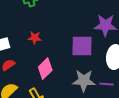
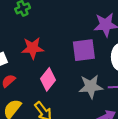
red star: (35, 38) -> (33, 48), size x1.5

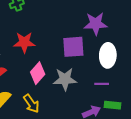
gray star: (91, 87) -> (65, 79), moved

